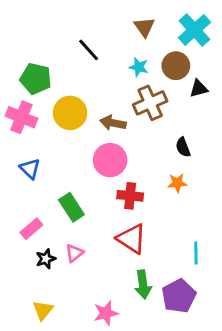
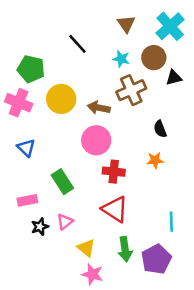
pink rectangle: (31, 229) -> (27, 200), turned 30
yellow triangle: (43, 310) -> (86, 248), moved, turned -30
pink star: (106, 313) -> (92, 274), turned 30

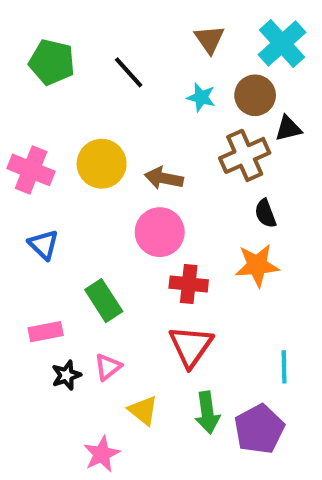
green pentagon: (31, 69) -> (52, 62), moved
brown cross: (131, 90) -> (245, 155), moved
orange star: (155, 160) -> (257, 265), size x1.5
red triangle: (115, 209) -> (191, 346), turned 32
pink star: (92, 274) -> (102, 454), moved, turned 30

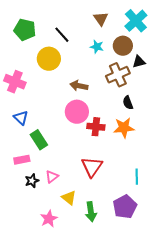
yellow circle: (102, 164) -> (49, 59), moved
red cross: (189, 284) -> (96, 127), moved
green rectangle: (104, 301) -> (39, 140), moved
green arrow: (207, 413) -> (91, 212), moved

